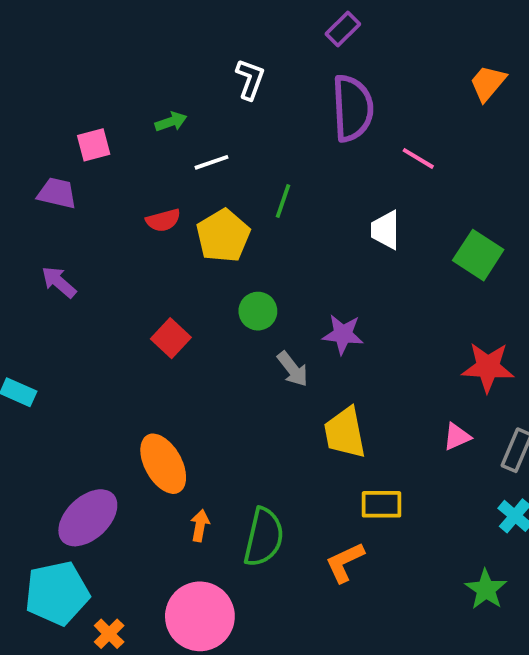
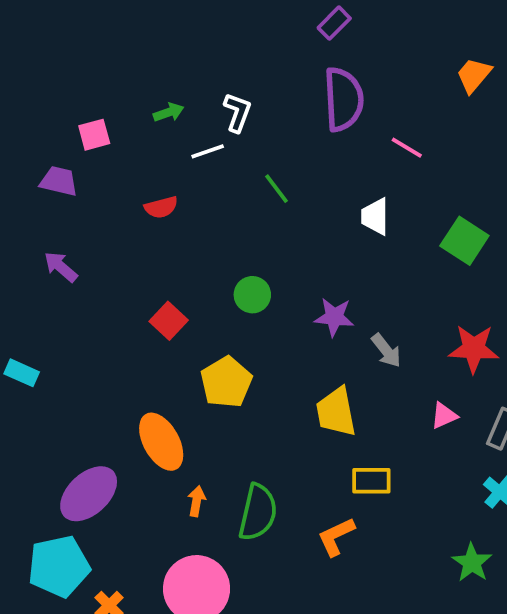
white L-shape: (250, 79) -> (237, 112), moved
green line: (283, 201) -> (277, 189), turned -56
yellow pentagon: (223, 236) -> (226, 382), moved
gray arrow: (293, 369) -> (386, 350), moved

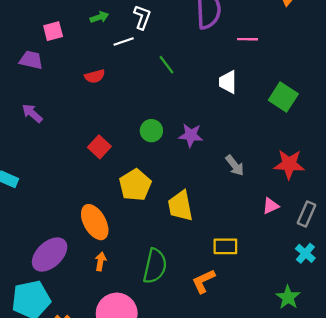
pink line: (407, 148) -> (247, 39), turned -30
purple star: (334, 317) -> (191, 135), moved
yellow trapezoid: (336, 412) -> (180, 206), moved
orange arrow: (197, 501) -> (100, 261), moved

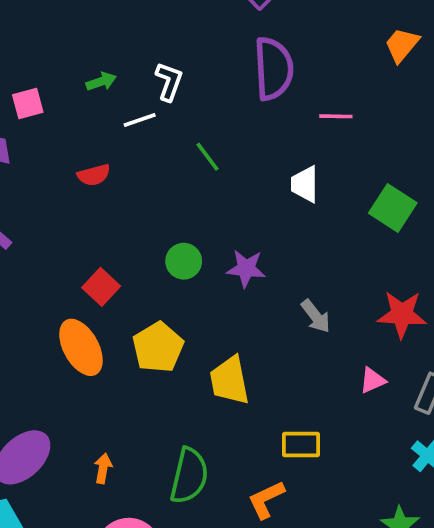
orange ellipse: (95, 222) -> (81, 347), moved

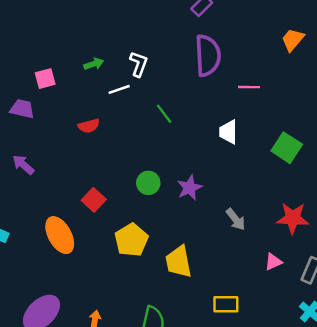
purple star: (246, 269) -> (190, 188), turned -30
orange ellipse: (81, 347) -> (60, 235), moved

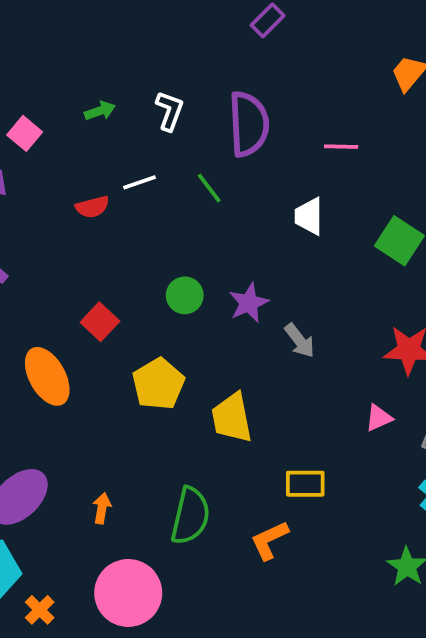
purple semicircle: (208, 55) -> (249, 124), moved
pink square: (45, 79) -> (25, 133), turned -35
white line: (119, 89) -> (140, 182), moved
gray arrow: (236, 219) -> (300, 341), moved

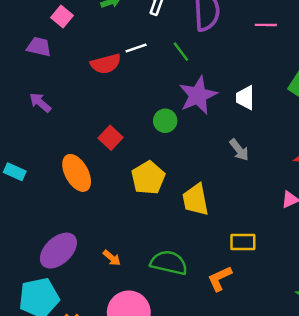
red semicircle: (92, 207) -> (106, 64), size x1.4
white trapezoid: (309, 216) -> (245, 98), moved
purple star: (249, 303) -> (198, 95), moved, size x1.5
orange arrow: (102, 508) -> (112, 258), turned 120
green semicircle: (190, 516) -> (169, 263), turned -90

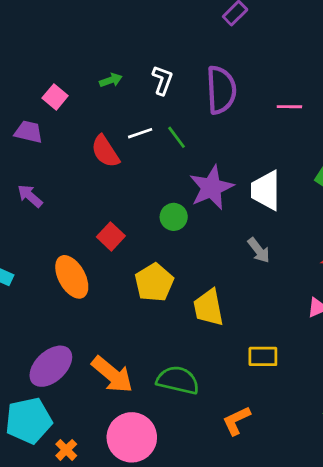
green line: (181, 52) -> (176, 137), moved
red semicircle: (106, 64) -> (105, 151), turned 72
white trapezoid: (245, 98) -> (266, 190), size x1.4
orange arrow: (112, 258) -> (112, 375), size x2.0
orange L-shape: (220, 278) -> (236, 421), moved

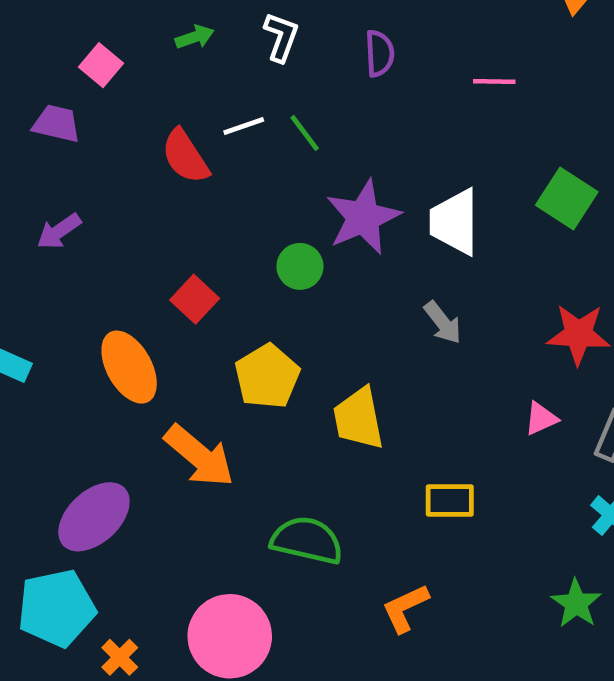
purple semicircle: (221, 90) -> (380, 53), size x0.6
purple arrow: (30, 196) -> (59, 231), turned -76
orange arrow: (112, 375) -> (199, 456), moved

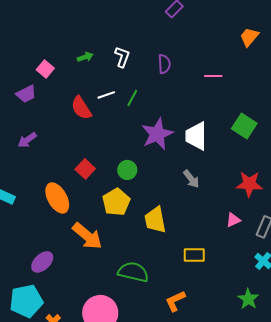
purple trapezoid: (57, 124) -> (26, 94), turned 140
green line: (305, 133) -> (132, 98), turned 66
green circle: (300, 266) -> (127, 170), moved
purple ellipse: (94, 517) -> (42, 262), size x0.7

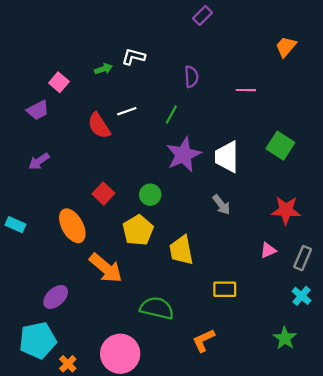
white L-shape: (122, 57) -> (134, 57), moved, turned -95
green line: (132, 98) -> (171, 115), moved

